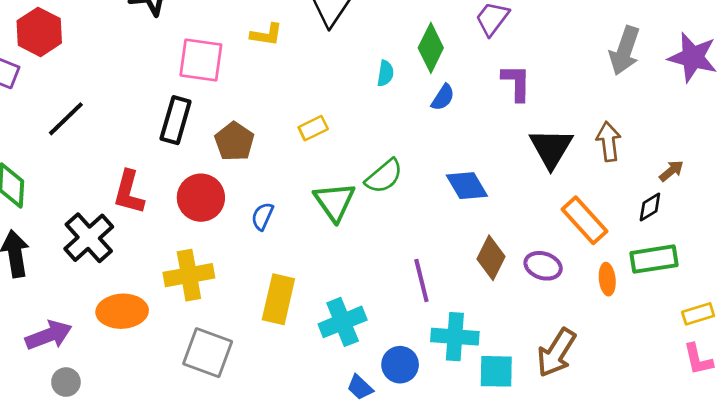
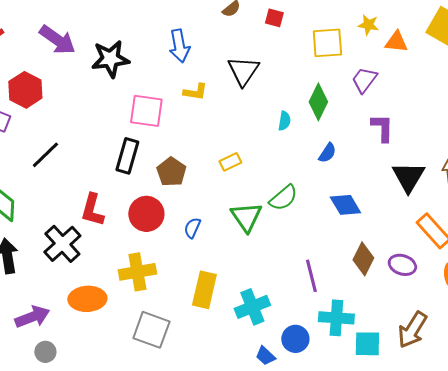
blue semicircle: (443, 97) -> (327, 153), moved

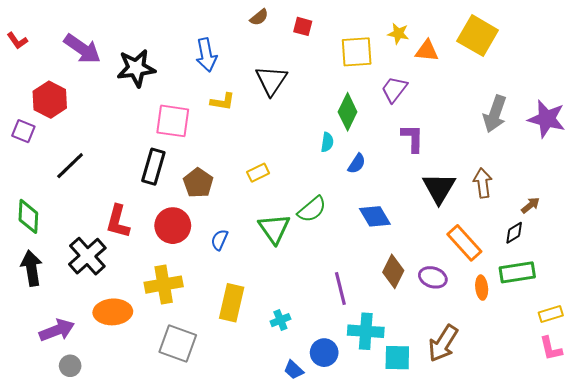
cyan semicircle: (284, 121) -> (327, 142), moved
cyan cross: (252, 307) -> (280, 320), size x0.6

